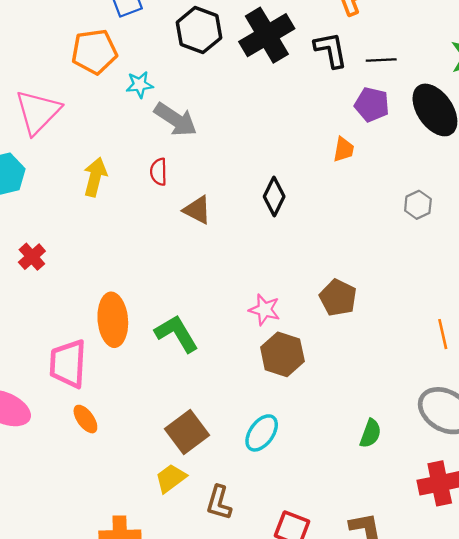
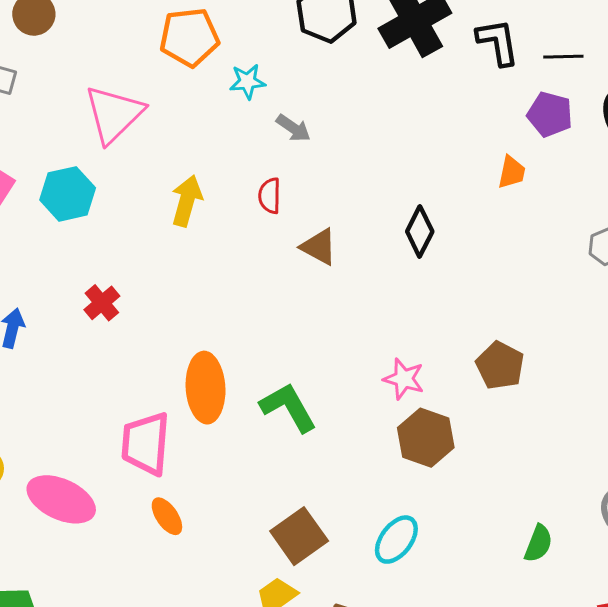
gray arrow: (176, 119) -> (293, 128), size x0.6

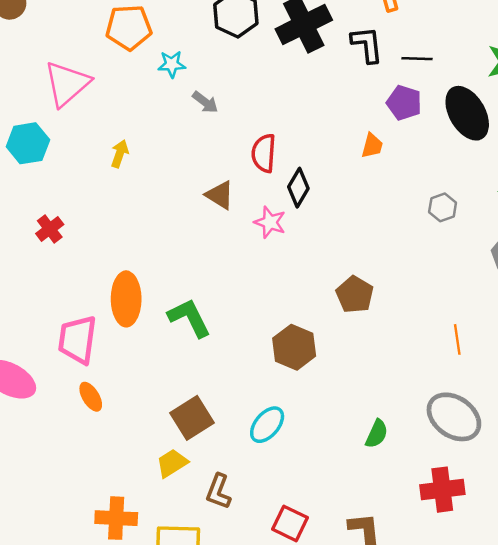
red semicircle: (270, 196) -> (264, 153), moved, size x1.4
yellow arrow: (187, 201) -> (120, 154), size x0.7
pink star: (404, 379) -> (270, 222), moved

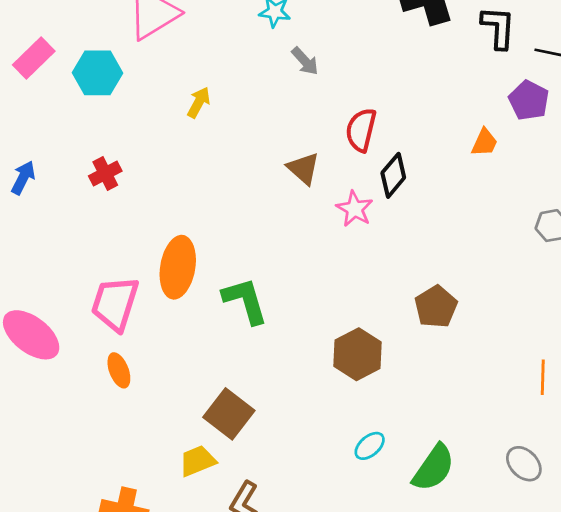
gray ellipse: (454, 417) -> (524, 464), size x0.6
brown square: (192, 418) -> (229, 414), turned -30
cyan ellipse: (267, 425) -> (370, 446), moved, size x0.7
green semicircle: (377, 434) -> (434, 468), size x1.5

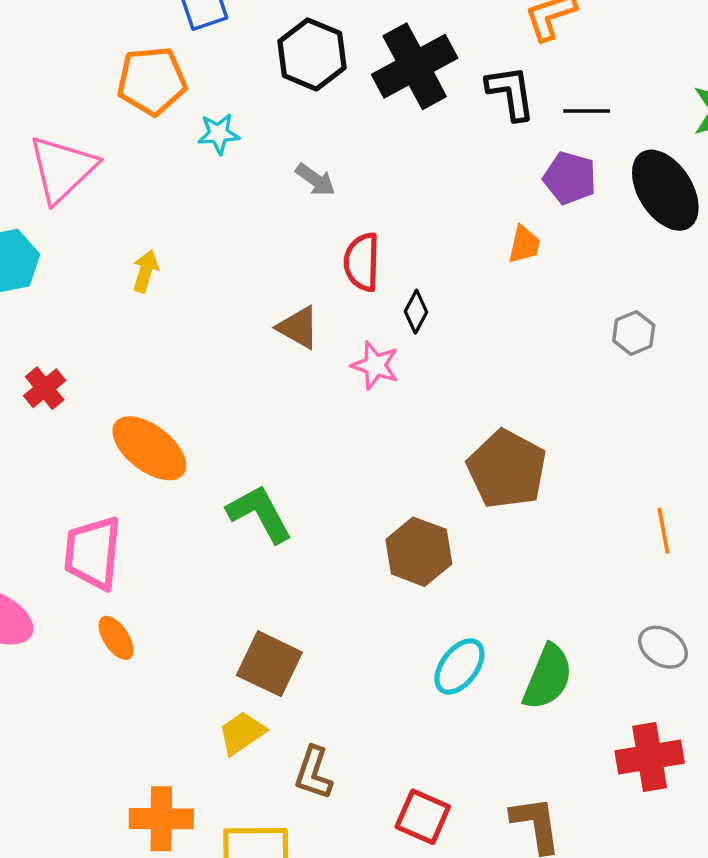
gray arrow: (305, 61) -> (315, 180), moved
black diamond: (393, 175) -> (416, 312), size x0.7
orange ellipse: (178, 267) -> (149, 448), moved, turned -50
brown pentagon: (436, 307) -> (507, 469), size x1.4
cyan ellipse: (370, 446) -> (459, 666), size x1.4

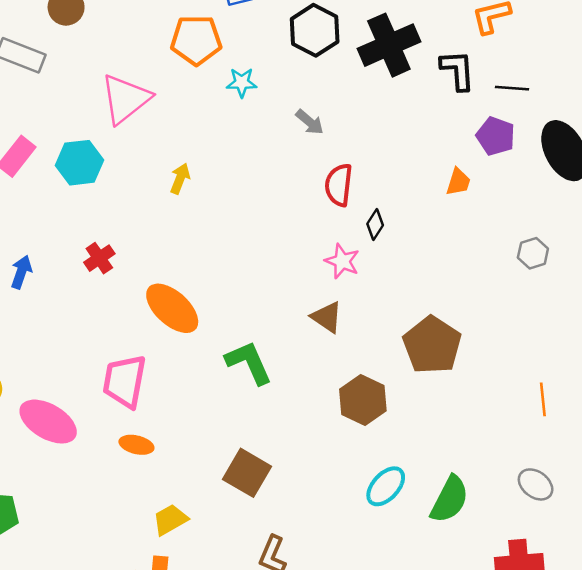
brown triangle: (298, 327) -> (327, 317), moved
orange ellipse: (116, 638) -> (136, 445), turned -48
yellow trapezoid: (242, 733) -> (170, 520), moved

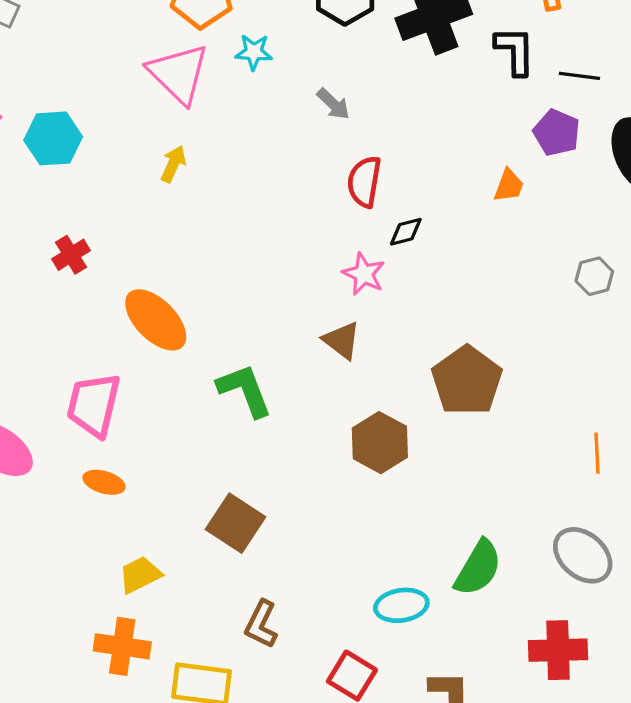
pink triangle: (125, 99) -> (179, 74), moved, turned -40
black diamond: (375, 224) -> (406, 232), turned 40
gray ellipse: (536, 484) -> (583, 555), size x1.4
cyan ellipse: (386, 486) -> (401, 605), moved, turned 36

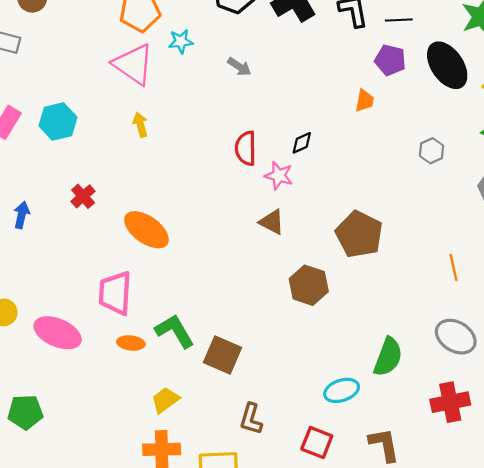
yellow arrow: (173, 164) -> (140, 125), turned -30
red semicircle: (364, 182) -> (246, 148), moved
green L-shape: (245, 390) -> (175, 331), moved

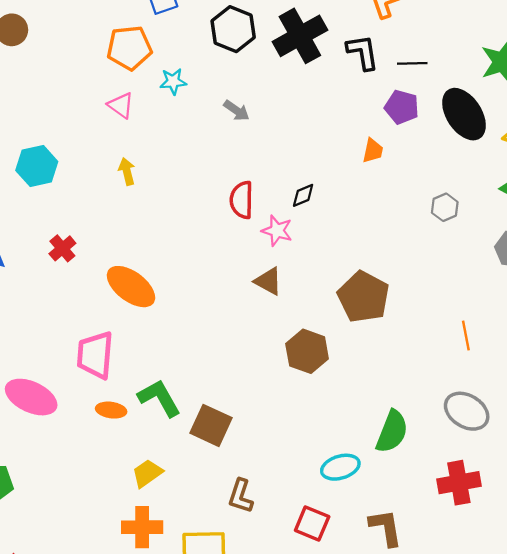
pink triangle: (133, 64) -> (121, 105), size x0.6

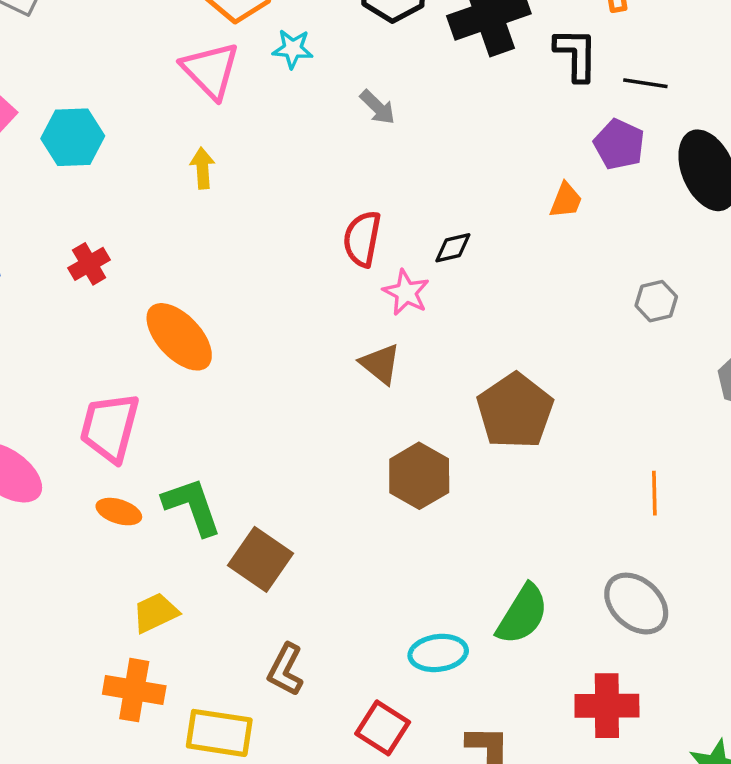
pink triangle: (121, 105) -> (210, 70), size x1.5

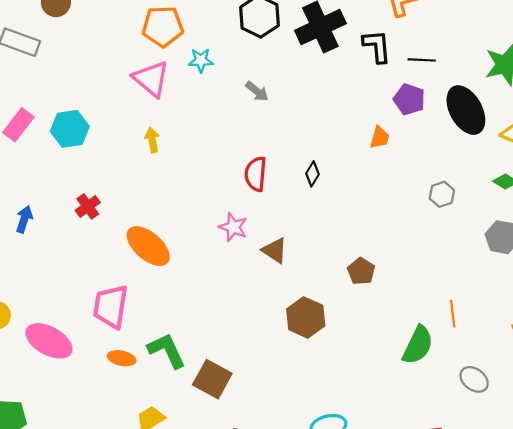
black diamond: (453, 248) -> (312, 174), turned -40
pink star: (406, 292) -> (233, 227), moved
brown pentagon: (515, 411) -> (361, 271), size x0.6
gray ellipse: (636, 604) -> (474, 379), moved, size x0.7
green semicircle: (522, 614) -> (418, 345), moved

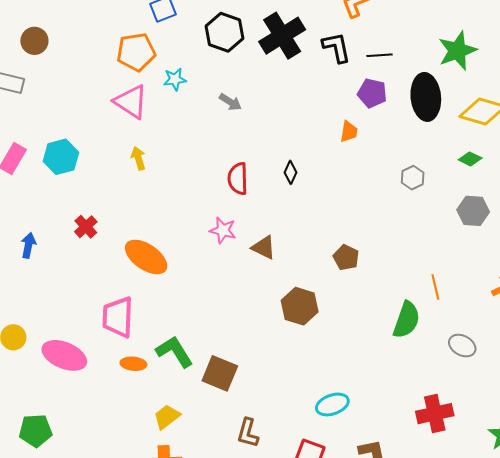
black ellipse: (466, 110) -> (426, 97), turned 30

